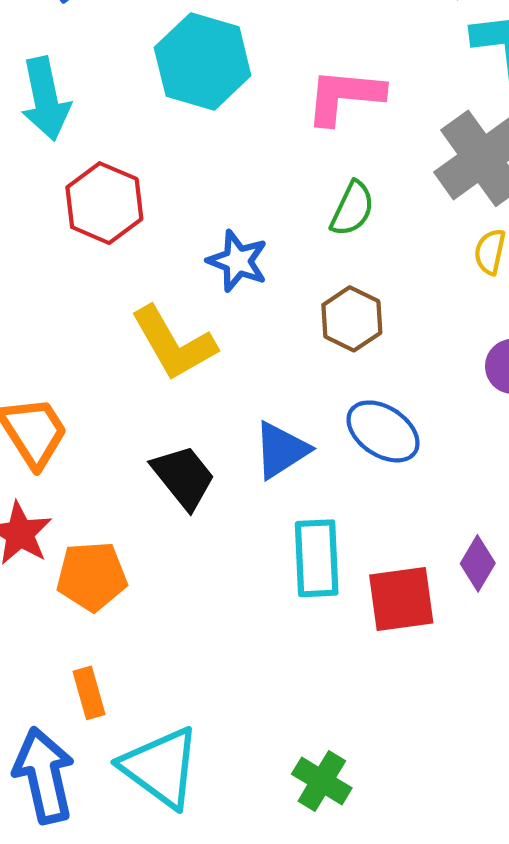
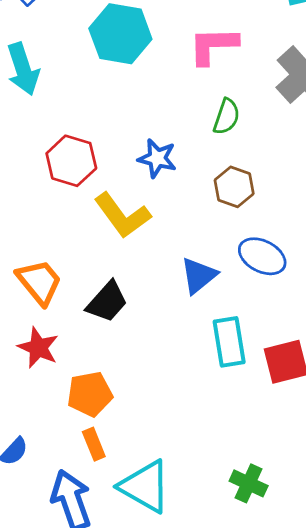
red hexagon: (104, 203) -> (71, 161), moved
black trapezoid: (183, 477) -> (107, 302), moved, turned 87
orange pentagon: (92, 576) -> (90, 394), moved

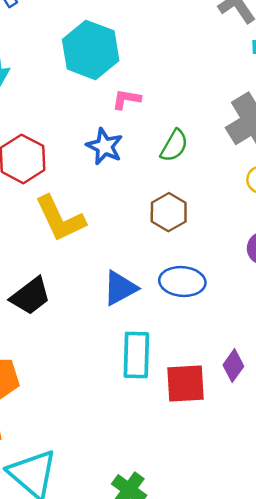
pink L-shape: (213, 46) -> (126, 99), moved, size x0.6
blue star: (157, 158) -> (105, 146), moved
blue ellipse: (262, 256) -> (182, 282), turned -33

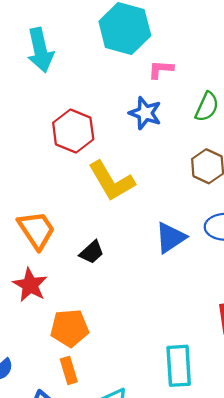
black trapezoid: (30, 296) -> (92, 252), size x0.7
cyan rectangle: (136, 355) -> (179, 366), moved

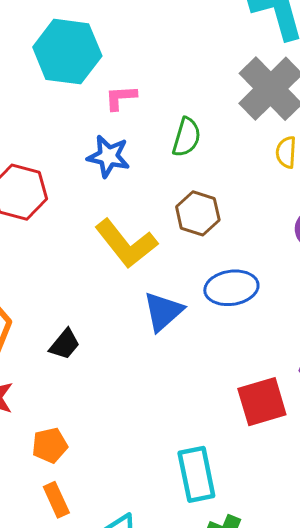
yellow L-shape: (111, 181) -> (126, 244), moved
orange pentagon: (70, 328) -> (50, 445), size x0.7

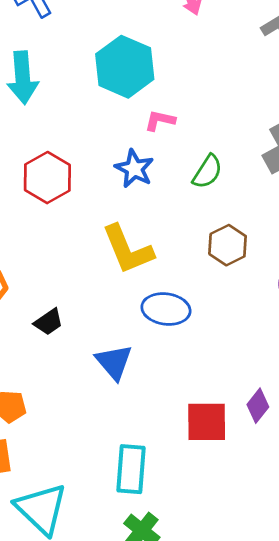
brown hexagon: (198, 213) -> (228, 245), moved
blue ellipse: (231, 288) -> (166, 309), moved
blue triangle: (163, 311) -> (114, 362), moved, turned -45

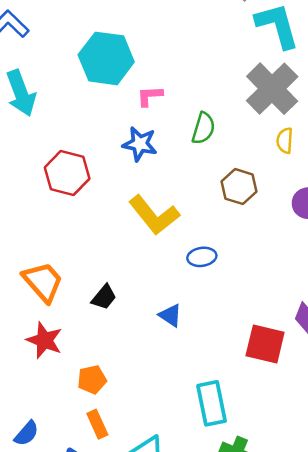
blue ellipse: (166, 309) -> (202, 257), size x0.7
blue triangle: (114, 362) -> (170, 315), size x0.7
red square: (207, 422) -> (265, 344), turned 30

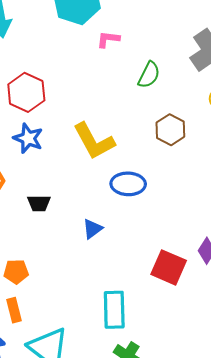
blue star: (140, 144) -> (28, 138), moved
blue ellipse: (202, 257) -> (128, 184), size x1.4
black trapezoid: (104, 297) -> (39, 203), turned 40
blue triangle: (170, 315) -> (92, 229), turned 40

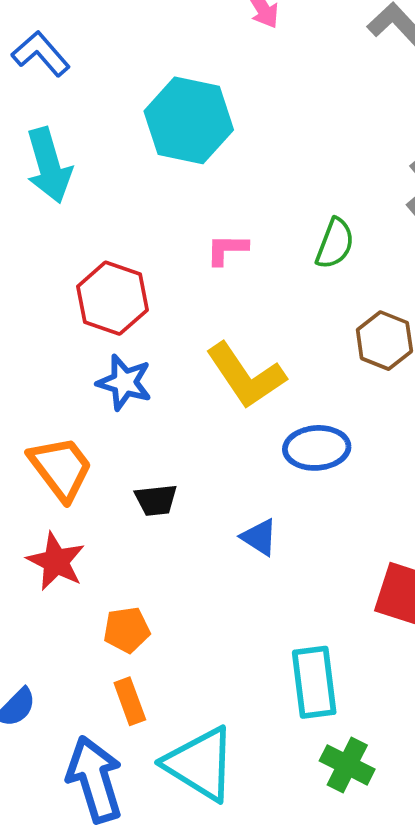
pink L-shape: (108, 39) -> (227, 249), moved
blue triangle: (92, 229) -> (259, 537), turned -45

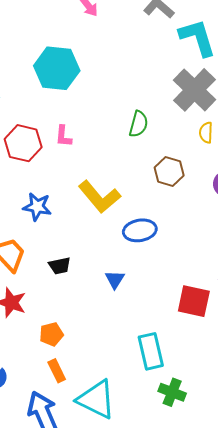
pink L-shape: (227, 249) -> (63, 136), moved, turned -80
red hexagon: (112, 298) -> (23, 143), moved
blue triangle: (259, 537) -> (115, 279), turned 35

